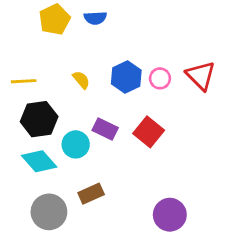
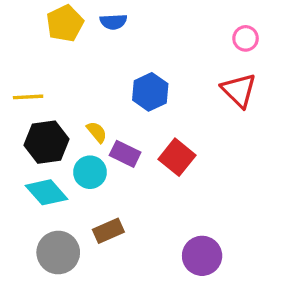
pink circle: (160, 78) -> (246, 38), moved
yellow semicircle: (81, 80) -> (97, 132), moved

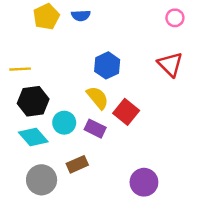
pink circle: (246, 38) -> (175, 18), moved
yellow semicircle: (97, 132) -> (98, 98), moved, size x1.5
purple rectangle: (125, 154) -> (95, 129), moved

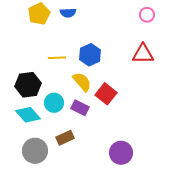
red triangle: (170, 64) -> (143, 54), turned -45
yellow line: (20, 69) -> (57, 58), moved

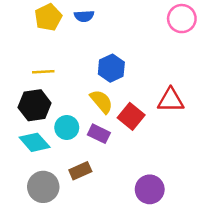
pink circle: (147, 15) -> (182, 19), size x1.5
red triangle: (143, 54) -> (171, 100), moved
yellow line: (57, 58) -> (43, 72), moved

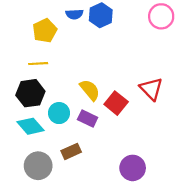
yellow pentagon: (48, 17) -> (45, 31), moved
blue hexagon: (111, 68) -> (101, 15), moved
red triangle: (171, 100) -> (151, 89), turned 45

